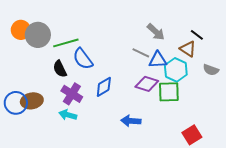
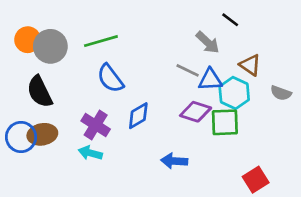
black line: (197, 35) -> (230, 20), moved
green line: (66, 43) -> (101, 41), moved
black semicircle: (60, 69) -> (40, 92), moved, size x1.4

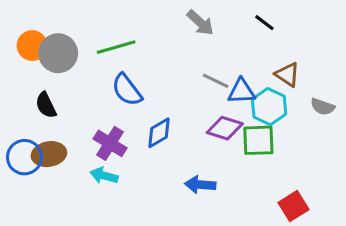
gray arrow: (208, 42) -> (200, 23), moved
black semicircle: (40, 92) -> (46, 105), size x0.7

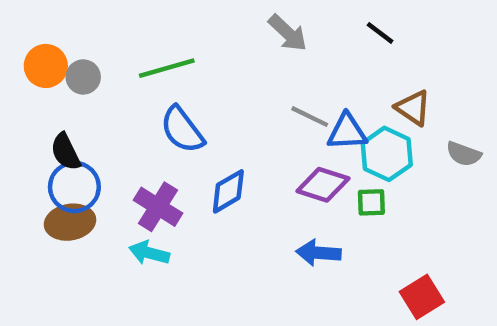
gray circle: (58, 53) -> (83, 77), size x0.6
green square: (258, 140) -> (371, 202), size x0.6
blue circle: (24, 157) -> (74, 187), moved
blue arrow: (200, 185) -> (318, 253), moved

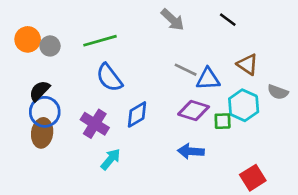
black semicircle: (66, 152) -> (39, 91), turned 70
cyan hexagon: (387, 154) -> (244, 105), moved
brown ellipse: (70, 222) -> (42, 133), turned -72
cyan arrow: (149, 253) -> (111, 159), moved, turned 115

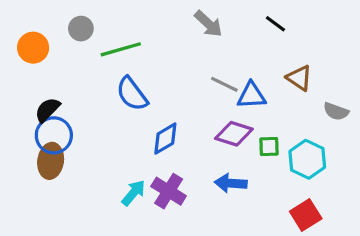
gray circle: (50, 46) -> (81, 29), moved
cyan hexagon: (244, 105) -> (307, 159), moved
purple cross: (95, 124) -> (169, 191), moved

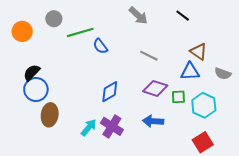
blue semicircle: (132, 94) -> (100, 46), moved, size x0.7
blue triangle: (251, 95) -> (190, 72), moved
brown ellipse: (51, 161) -> (50, 115), moved

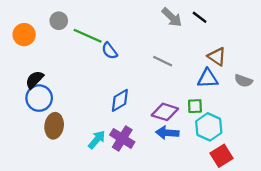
gray arrow: (138, 16) -> (172, 17), moved
green line: (80, 32) -> (88, 36), turned 40
purple diamond: (155, 88) -> (165, 112), moved
cyan hexagon: (204, 105) -> (209, 127), moved

